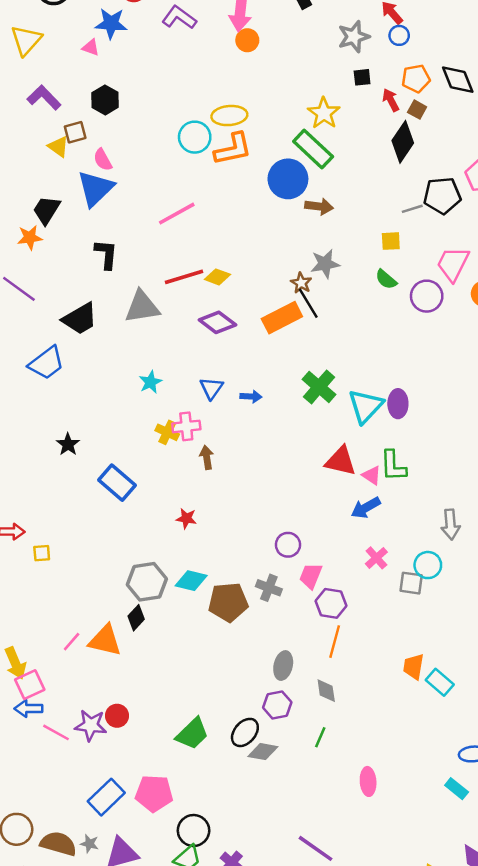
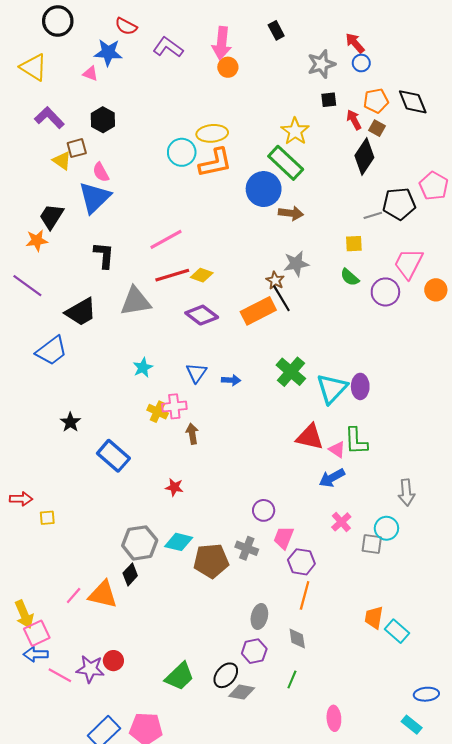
yellow triangle: (26, 40) -> (34, 67), turned -40
pink line: (177, 214) -> (166, 239), moved

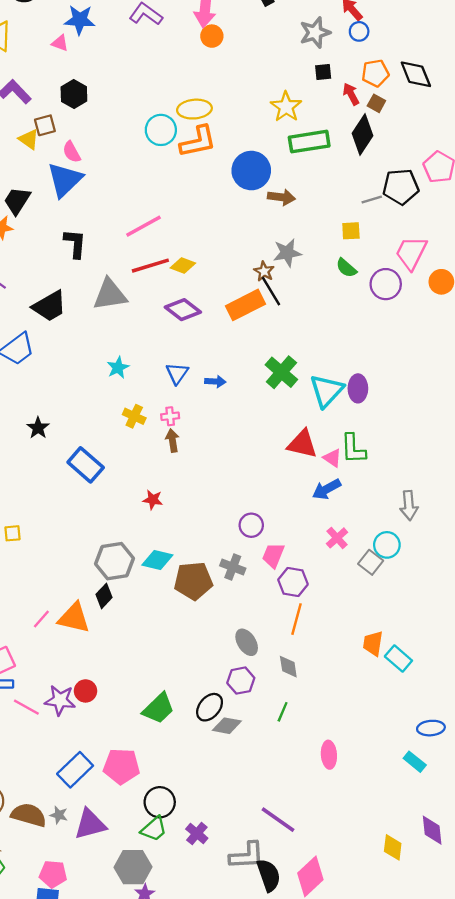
green rectangle: (286, 163) -> (309, 142), moved, turned -52
pink cross: (174, 406) -> (170, 416), moved, size x0.7
gray square: (372, 544) -> (371, 562), turned 30
gray ellipse: (259, 616) -> (247, 642), turned -45

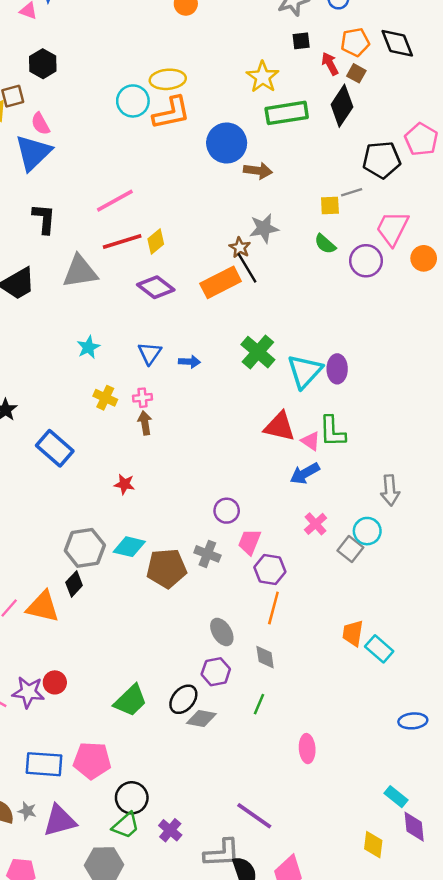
gray line: (372, 199) -> (352, 192), moved
yellow diamond: (183, 266) -> (156, 242), turned -60
cyan rectangle: (415, 762) -> (396, 797), moved
blue rectangle: (75, 770) -> (44, 764), turned 48

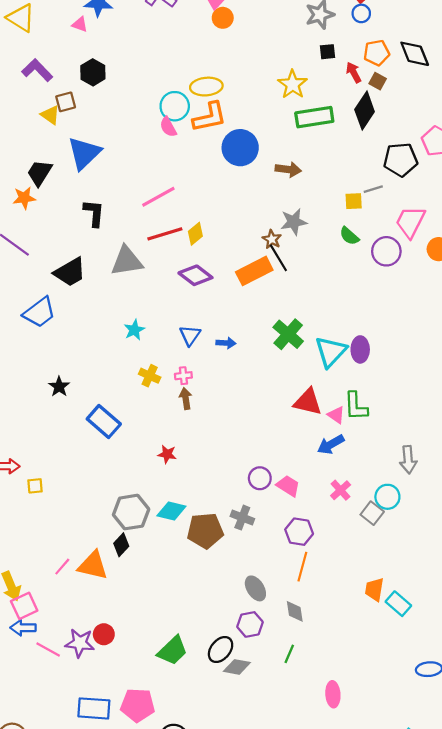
pink semicircle: (40, 124) -> (168, 127), moved
blue circle: (227, 143) -> (240, 148), moved
pink trapezoid: (249, 542) -> (288, 486), moved, turned 100

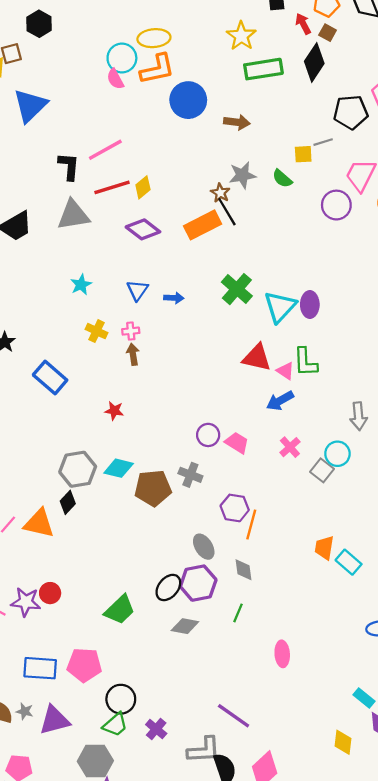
black L-shape: (94, 213) -> (69, 166), moved
green semicircle: (349, 236) -> (282, 179), moved
purple hexagon: (299, 532) -> (235, 508), moved
purple hexagon: (250, 624) -> (198, 583), size x1.4
black ellipse: (221, 650) -> (168, 588), moved

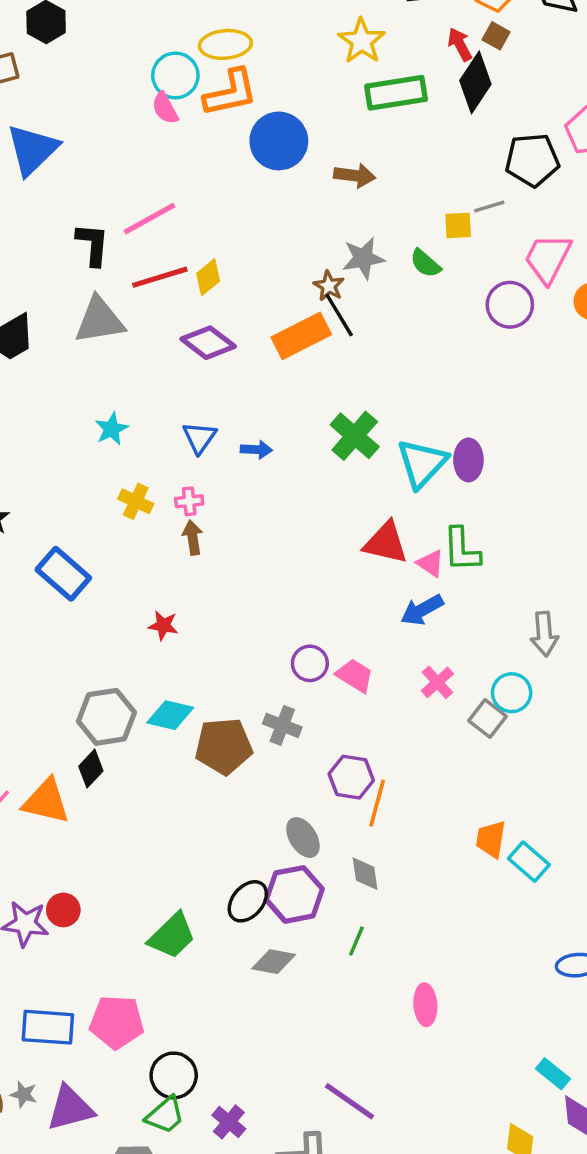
red arrow: (303, 24) -> (460, 44), moved

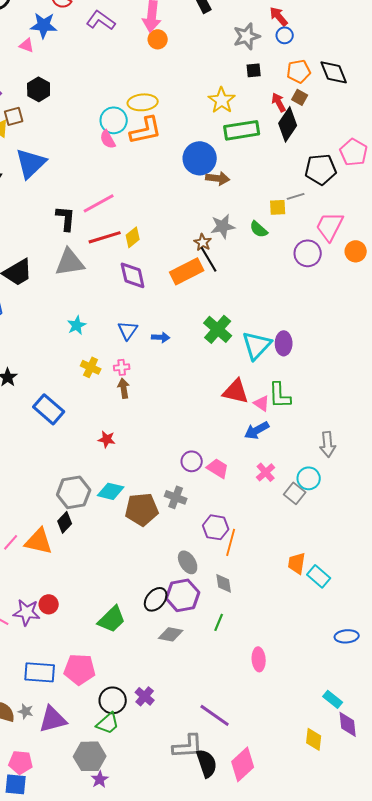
blue circle: (279, 141) -> (200, 158), moved
purple diamond: (208, 343) -> (133, 275), turned 40
purple cross: (229, 1122) -> (145, 696), moved

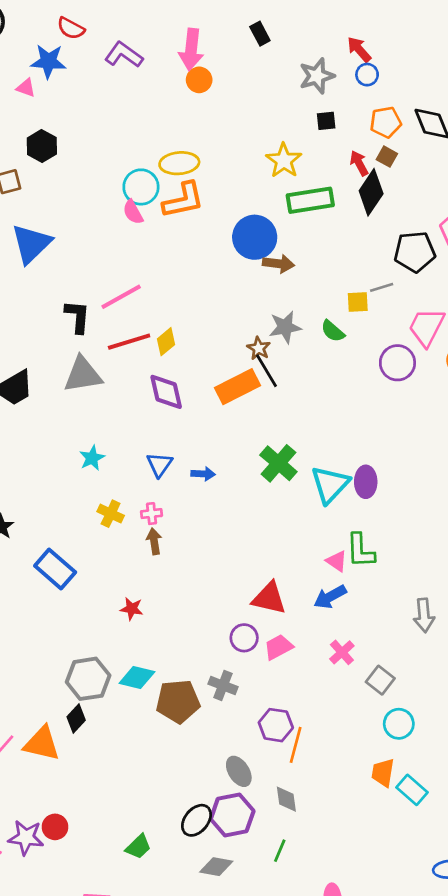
red triangle: (236, 391) -> (269, 598), moved
pink trapezoid: (218, 468) -> (278, 647), turned -60
cyan circle: (309, 478) -> (399, 724), moved
green trapezoid: (112, 619) -> (138, 847), size x0.7

